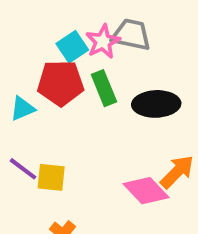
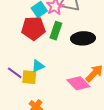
green rectangle: (104, 88) -> (56, 31), turned 42
cyan triangle: (22, 109) -> (38, 66), moved

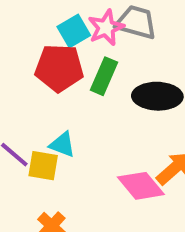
cyan triangle: (38, 66) -> (62, 145), turned 40

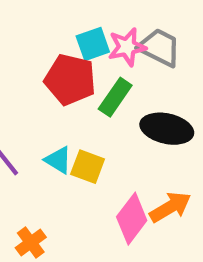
yellow square: (43, 166) -> (88, 167), moved
pink diamond: (141, 186) -> (132, 219), turned 66

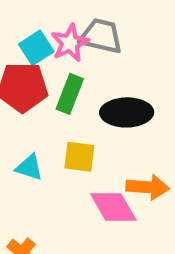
yellow square: (88, 167) -> (79, 157), moved
orange arrow: (170, 207) -> (148, 187), turned 48
pink diamond: (132, 219) -> (113, 207), turned -54

